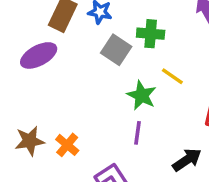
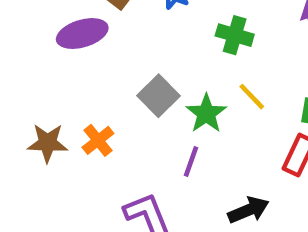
gray square: (116, 50) -> (158, 96), moved
orange cross: (67, 145) -> (98, 140), moved

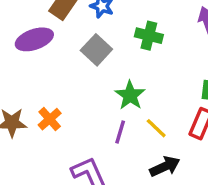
gray square: (158, 96) -> (96, 50), moved
yellow line: (252, 97) -> (156, 128), moved

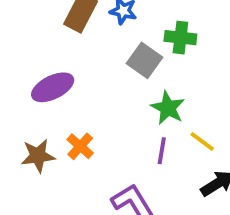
purple ellipse: (34, 39) -> (53, 87), moved
gray square: (96, 50) -> (145, 60), moved

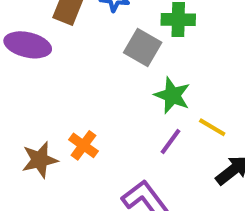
purple ellipse: (53, 87) -> (28, 45), moved, turned 45
purple line: (162, 151) -> (170, 141), turned 32

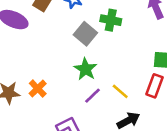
green star: (172, 95) -> (86, 69), moved

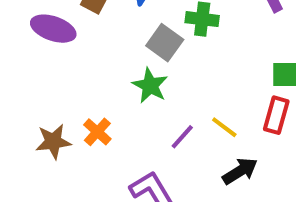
green star: (86, 69) -> (150, 86), moved

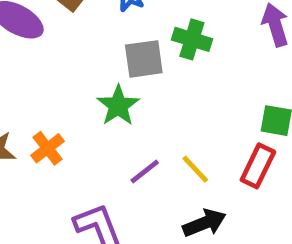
gray square: (165, 43) -> (144, 59), turned 36

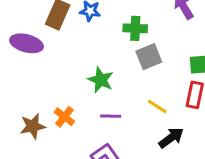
gray square: (144, 59) -> (149, 57), moved
purple line: (145, 172) -> (111, 116), moved, turned 54

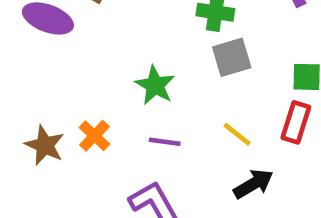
brown star: (33, 126) -> (45, 145), turned 30

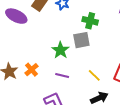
gray square: (232, 57) -> (81, 40), moved

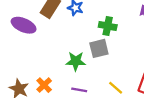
green star: (60, 50) -> (76, 61), turned -30

